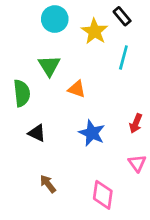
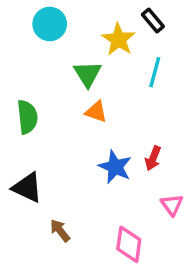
cyan circle: (55, 19) -> (50, 24), moved
green triangle: (49, 66) -> (88, 74), moved
red arrow: (136, 123) -> (153, 158), moved
black triangle: (37, 133) -> (27, 188), moved, size x1.4

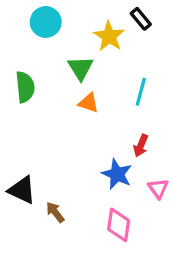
cyan line: (155, 72) -> (141, 92), moved
green semicircle: (27, 117) -> (25, 87), moved
blue star: (115, 167) -> (117, 174), moved
black triangle: (27, 188) -> (22, 190), moved

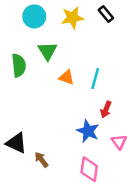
yellow star: (109, 36) -> (72, 18), moved, turned 30
green triangle: (81, 68) -> (47, 51), moved
cyan line: (141, 92) -> (95, 79), moved

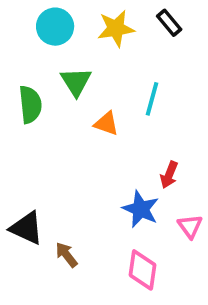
cyan line: (95, 79) -> (152, 99), moved

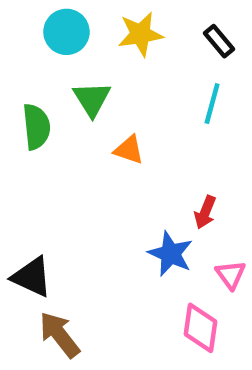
black rectangle: (169, 23) -> (219, 41), moved
cyan line: (152, 99) -> (212, 104), moved
brown arrow: (66, 255) -> (60, 335), moved, size x1.5
pink diamond: (143, 270) -> (201, 328), moved

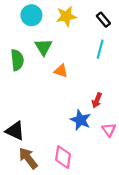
pink diamond: (201, 328) -> (63, 157), moved

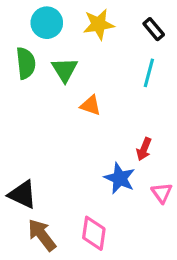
green semicircle: (17, 60) -> (26, 63), moved

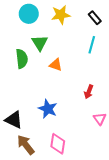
green semicircle: (26, 63) -> (22, 59), moved
blue star: (120, 178) -> (48, 109), moved

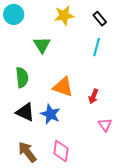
cyan circle: (29, 14) -> (14, 14), moved
green semicircle: (22, 59) -> (22, 77), moved
orange triangle: (56, 65) -> (63, 87), moved, size x1.5
black triangle: (14, 120) -> (25, 112), moved

